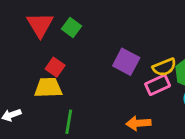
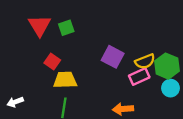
green square: (71, 27) -> (66, 28), turned 35
yellow trapezoid: (48, 88) -> (65, 80), moved

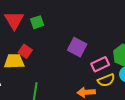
yellow semicircle: (145, 61) -> (106, 80), moved
yellow trapezoid: (65, 80) -> (14, 61), moved

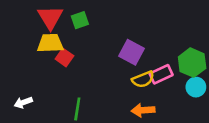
yellow trapezoid: (14, 61) -> (50, 43), moved
yellow semicircle: (106, 80) -> (143, 79), moved

